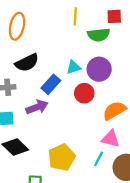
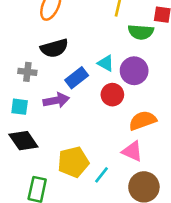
cyan triangle: (74, 67) -> (106, 63), turned 35
cyan line: (99, 159) -> (101, 175), moved

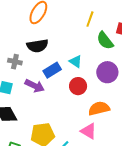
green semicircle: (141, 32) -> (105, 41), turned 42
purple circle: (134, 71) -> (107, 72), moved
purple arrow: (56, 100) -> (35, 86), turned 30

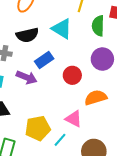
green semicircle: (105, 41) -> (98, 26), turned 42
cyan triangle: (76, 61) -> (62, 29), moved, size x1.5
pink triangle: (89, 131) -> (74, 119), moved

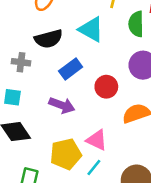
purple arrow: (27, 77) -> (62, 105), moved
pink triangle: (74, 119) -> (97, 140), moved

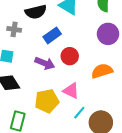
red circle: (106, 87) -> (70, 56), moved
cyan line: (94, 167) -> (79, 113), moved

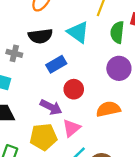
purple arrow: (45, 63) -> (51, 107), moved
pink triangle: (71, 91) -> (72, 128), turned 48

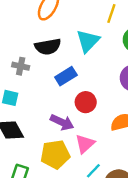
cyan triangle: (78, 32) -> (88, 41), turned 40

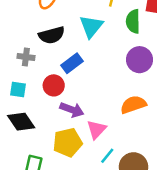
red circle: (86, 102) -> (54, 85), moved

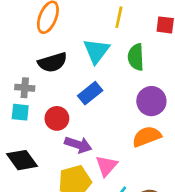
green semicircle: (133, 21) -> (136, 57), moved
purple circle: (139, 60) -> (151, 101), moved
blue rectangle: (72, 63) -> (90, 93), moved
cyan square: (18, 90) -> (20, 112), moved

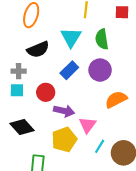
purple circle: (151, 101) -> (100, 70), moved

